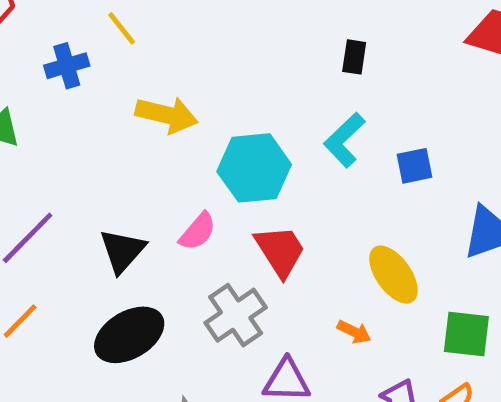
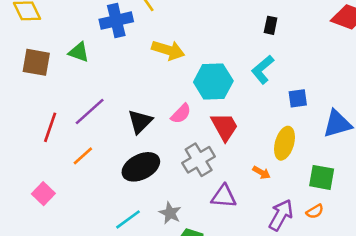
blue cross: (67, 66) -> (116, 21), size x1.4
blue square: (414, 166) -> (298, 98), moved
yellow ellipse: (393, 275) -> (284, 143), turned 48

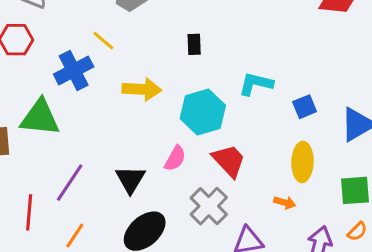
black rectangle: (271, 25) -> (194, 44), moved
green triangle: (79, 52) -> (40, 118), size x1.6
cyan L-shape: (263, 69) -> (256, 84), turned 68

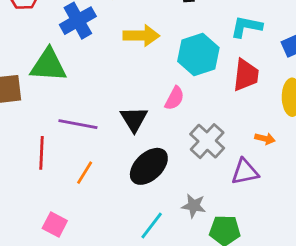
red trapezoid: (229, 161) -> (246, 75), moved, turned 52
purple line: (70, 183) -> (78, 124), turned 69
orange arrow: (285, 202) -> (265, 139), moved

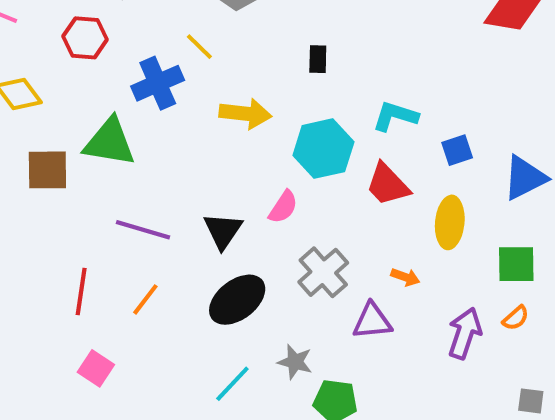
red trapezoid: (246, 75) -> (388, 184), turned 124
red line: (42, 153) -> (81, 292), moved

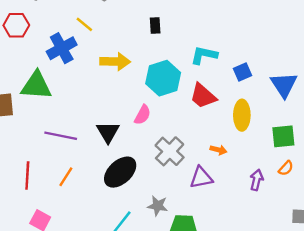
blue triangle: (525, 178) -> (284, 85), turned -32
purple arrow: (465, 333) -> (257, 180), size x0.7

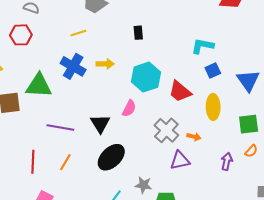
yellow line: (84, 24) -> (78, 33), turned -56
blue cross: (62, 48) -> (73, 66), moved, turned -30
cyan L-shape: (204, 55) -> (202, 46), moved
yellow arrow: (115, 62) -> (105, 64), size x0.7
gray cross: (170, 151) -> (166, 130), moved

